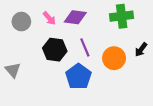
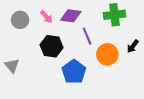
purple line: (85, 47) -> (87, 36), moved

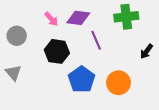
gray circle: (20, 20) -> (17, 36), moved
orange circle: (107, 54) -> (118, 83), moved

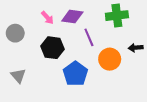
black arrow: (146, 51) -> (136, 48), turned 48
gray triangle: (13, 73) -> (18, 76), moved
orange circle: (118, 83) -> (110, 59), moved

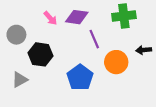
black hexagon: (53, 48) -> (41, 54), moved
gray triangle: (18, 76) -> (20, 80), turned 42

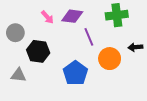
gray triangle: (20, 80) -> (18, 75), turned 35

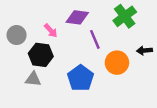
green cross: (117, 15) -> (125, 16), turned -30
pink arrow: (47, 17) -> (51, 31), moved
gray triangle: (18, 75) -> (33, 79), moved

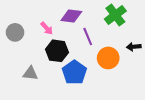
black hexagon: (41, 55) -> (57, 51), moved

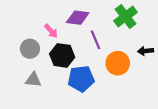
gray circle: (15, 32) -> (30, 49), moved
blue pentagon: (74, 72) -> (81, 79), turned 30

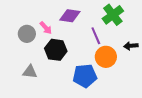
purple line: (95, 40) -> (96, 36), moved
gray circle: (30, 49) -> (27, 34), moved
blue pentagon: (81, 79) -> (85, 76), moved

